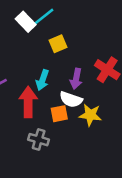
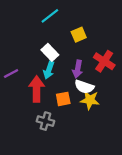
white rectangle: (26, 22) -> (50, 52), moved
yellow square: (58, 44) -> (79, 35), moved
white semicircle: (71, 99) -> (84, 87), moved

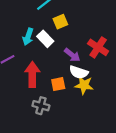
yellow square: (79, 35) -> (60, 22), moved
purple arrow: (78, 69) -> (72, 55), turned -63
cyan arrow: (49, 70) -> (28, 37), moved

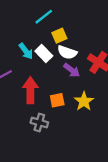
cyan arrow: (28, 37) -> (26, 51), turned -56
white semicircle: (79, 72) -> (67, 52), moved
yellow star: (84, 85) -> (84, 101), turned 30

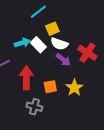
cyan arrow: (26, 51) -> (22, 43), turned -70

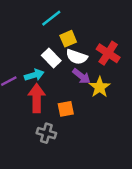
cyan arrow: (22, 43) -> (34, 75), moved
red cross: (87, 53) -> (108, 53), moved
yellow star: (74, 88) -> (100, 87), moved

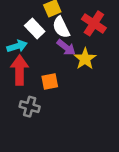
white semicircle: (77, 57) -> (61, 27), turned 45

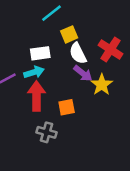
white rectangle: (35, 29) -> (40, 53), moved, turned -54

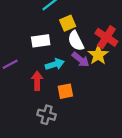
cyan arrow: (34, 72) -> (55, 64), moved
yellow star: (102, 85) -> (98, 55), moved
red arrow: (36, 96) -> (37, 81), size x0.7

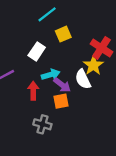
white rectangle: (41, 41) -> (37, 51), turned -48
white semicircle: (76, 41) -> (83, 79), moved
purple arrow: (81, 60) -> (62, 85), moved

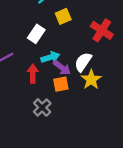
yellow star: (93, 65) -> (91, 79), moved
white semicircle: (83, 79) -> (83, 62), turned 60
gray cross: (42, 124) -> (42, 107), turned 30

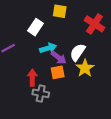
yellow square: (63, 16) -> (60, 11), turned 32
red arrow: (33, 74) -> (32, 78), moved
gray cross: (42, 107) -> (41, 93), turned -35

